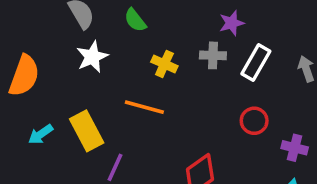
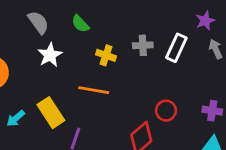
purple star: (232, 23) -> (205, 21), moved
red circle: (254, 121) -> (166, 111), moved

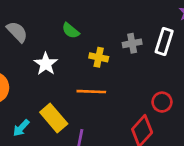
gray semicircle: (38, 22) -> (17, 32), moved

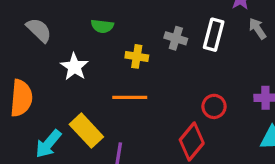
green semicircle: (71, 31) -> (102, 26), turned -30
gray cross: (132, 43) -> (176, 38), turned 30
cyan arrow: (21, 128) -> (48, 144), size x1.4

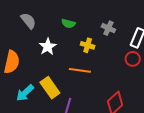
gray cross: (176, 38) -> (108, 28), moved
red circle: (214, 106) -> (133, 59), moved

